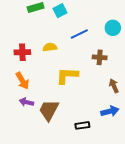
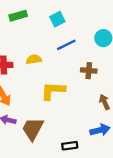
cyan square: (60, 11) -> (57, 19), moved

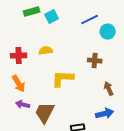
cyan square: (57, 19) -> (52, 17), moved
blue line: (66, 45) -> (90, 20), moved

